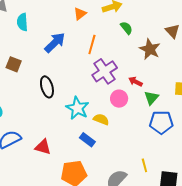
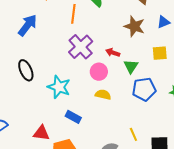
orange line: (92, 44) -> (73, 14), moved
brown star: (150, 49) -> (134, 26), moved
yellow semicircle: (101, 119) -> (103, 95), moved
red triangle: (43, 147) -> (41, 133), moved

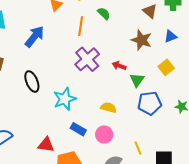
yellow square: (160, 53) -> (166, 67), turned -35
pink circle: (99, 72) -> (104, 135), moved
cyan star: (59, 87) -> (65, 99), turned 30

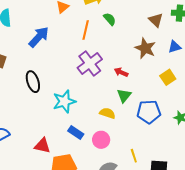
green triangle: (137, 80) -> (124, 96), moved

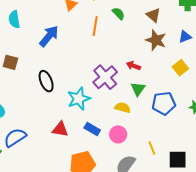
brown triangle: (156, 20) -> (153, 15), moved
purple cross: (90, 63) -> (105, 77), moved
red triangle: (42, 146) -> (60, 129), moved

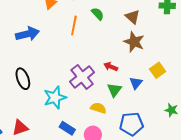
blue arrow: (49, 36) -> (27, 34), turned 35
blue triangle: (185, 37) -> (136, 83), moved, turned -32
blue pentagon: (164, 103) -> (132, 124), moved
red triangle: (60, 129) -> (20, 128), moved, turned -30

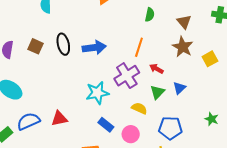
green semicircle: (98, 14) -> (150, 15), turned 48
orange line: (74, 25) -> (139, 47), moved
blue arrow: (27, 34) -> (94, 48), moved
yellow square: (158, 70) -> (210, 59), moved
black ellipse: (23, 79) -> (63, 44), moved

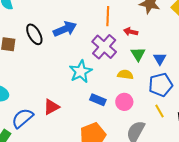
blue triangle: (179, 88) -> (160, 59), moved

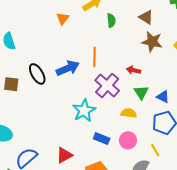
orange line: (108, 16) -> (95, 57), moved
blue triangle: (160, 59) -> (163, 97), turned -32
red triangle: (51, 107) -> (64, 155), moved
yellow line: (160, 111) -> (155, 150), moved

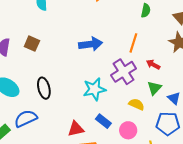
orange line: (95, 57) -> (133, 43), moved
black ellipse: (37, 74) -> (44, 88), moved
red triangle: (64, 155) -> (76, 129), moved

